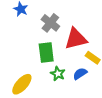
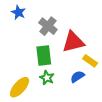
green star: (58, 74) -> (47, 78), moved

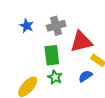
blue star: (18, 12) -> (27, 26), moved
gray cross: (48, 26) -> (56, 26), turned 36

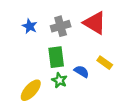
red triangle: (81, 42) -> (95, 23), moved, turned 45
blue semicircle: (85, 76) -> (81, 71), moved, turned 64

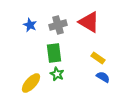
blue semicircle: (81, 71) -> (103, 77), moved

